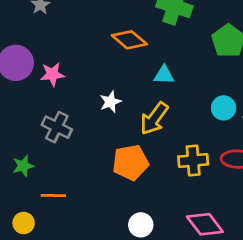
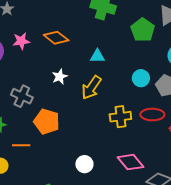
orange diamond: (129, 40) -> (56, 38), moved
pink star: (52, 74) -> (21, 41), moved
orange pentagon: (130, 162) -> (47, 122), moved, turned 30

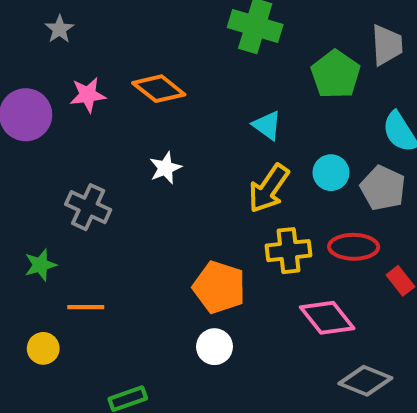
cyan triangle: (97, 56) -> (267, 125), moved, turned 35
yellow arrow: (91, 88) -> (269, 188), moved
orange pentagon: (47, 122) -> (219, 287), moved
pink diamond: (130, 162) -> (327, 318), moved

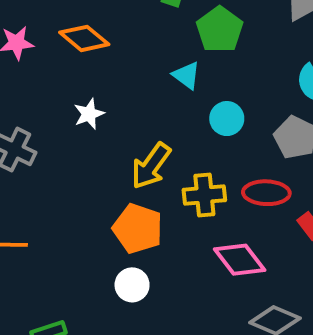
green pentagon: (336, 74) -> (220, 30), moved
cyan circle: (331, 173) -> (227, 119), moved
yellow arrow: (269, 188) -> (151, 166), moved

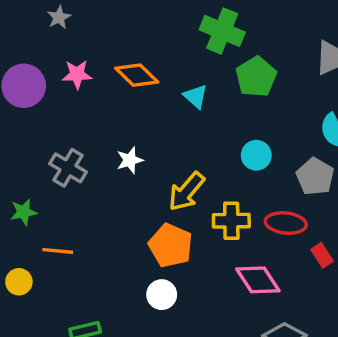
cyan triangle: (186, 75) -> (196, 96), moved
white star: (89, 114) -> (130, 160), moved

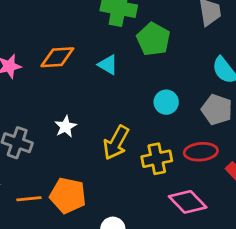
orange diamond: (137, 75) -> (57, 57), turned -36
orange pentagon: (171, 245) -> (68, 195), moved
orange line: (58, 251) -> (29, 199), moved

